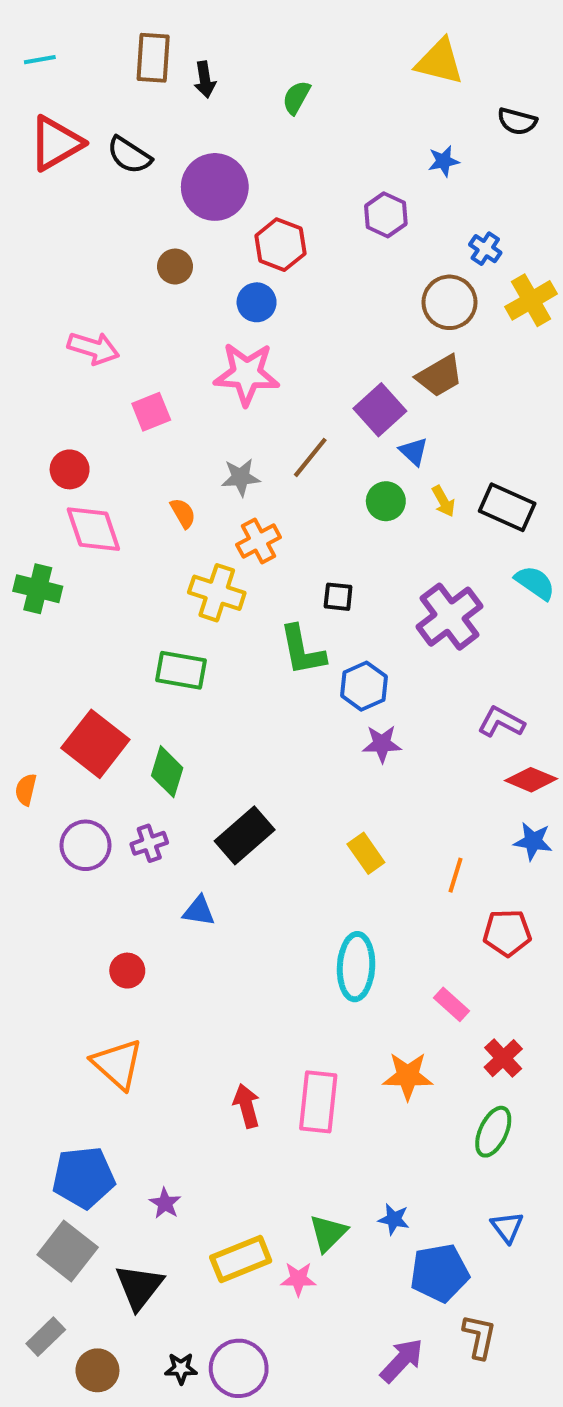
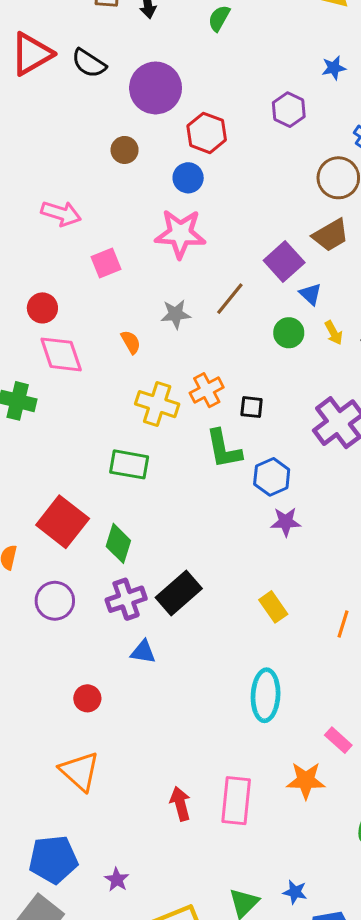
orange cross: (259, 541) -> (207, 390), moved
purple cross: (149, 843) -> (126, 599), moved, size x1.4
pink rectangle: (451, 1004) -> (338, 740), moved

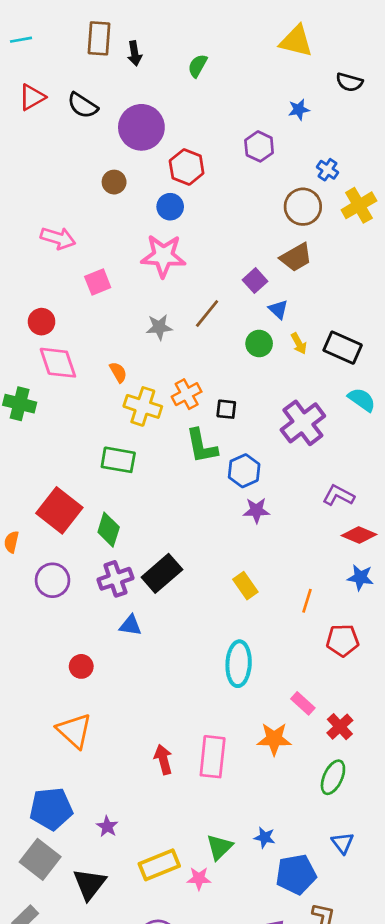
red triangle: (32, 54) -> (32, 97), size x0.7
purple square: (284, 261) -> (255, 281), size x0.7
orange semicircle: (131, 342) -> (118, 372), moved

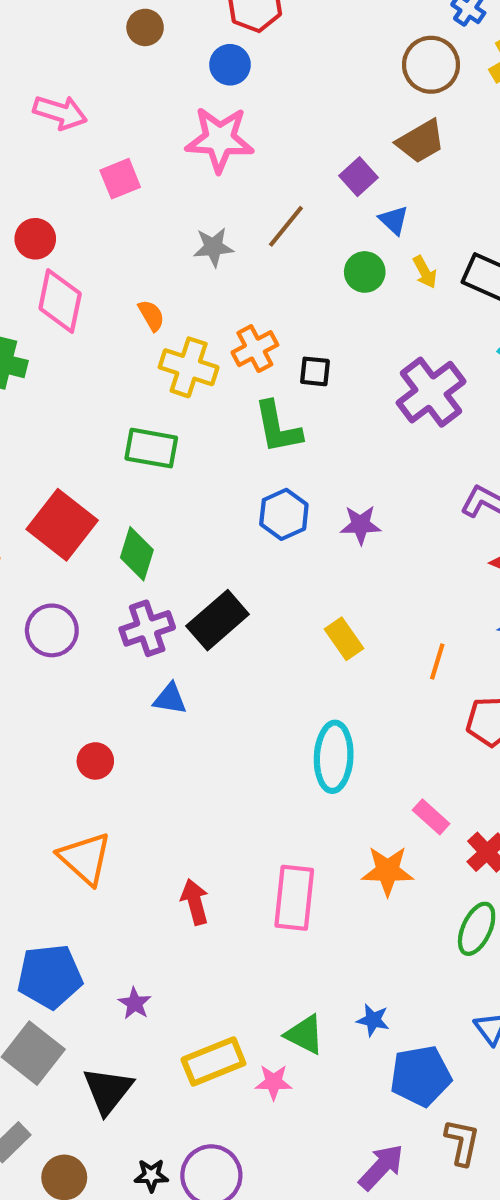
pink diamond: (58, 363) -> (60, 301), turned 30
blue hexagon: (244, 471) -> (284, 514), moved
red arrow: (163, 759) -> (195, 902), moved
green triangle: (219, 847) -> (305, 1034), turned -48

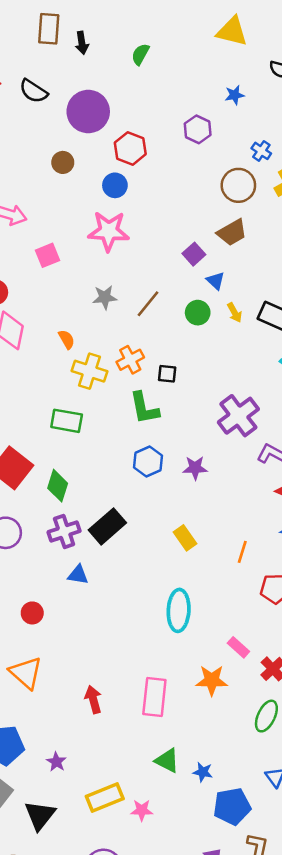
brown line: (286, 226) -> (148, 304), moved
purple cross: (431, 392) -> (238, 416), moved
green triangle: (305, 1034) -> (167, 761), moved

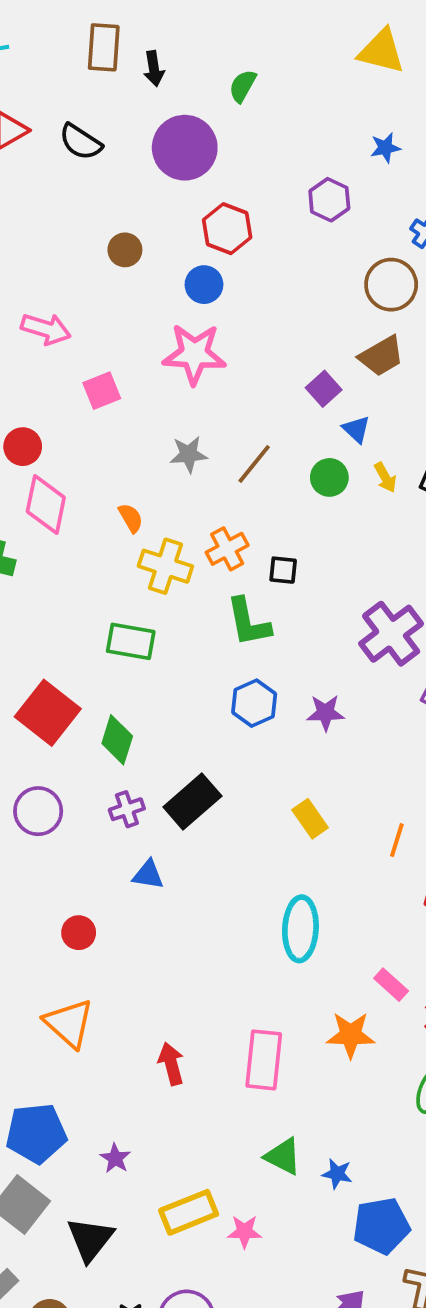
purple circle: (88, 112) -> (185, 148), moved
purple cross: (64, 532) -> (127, 809), size x0.7

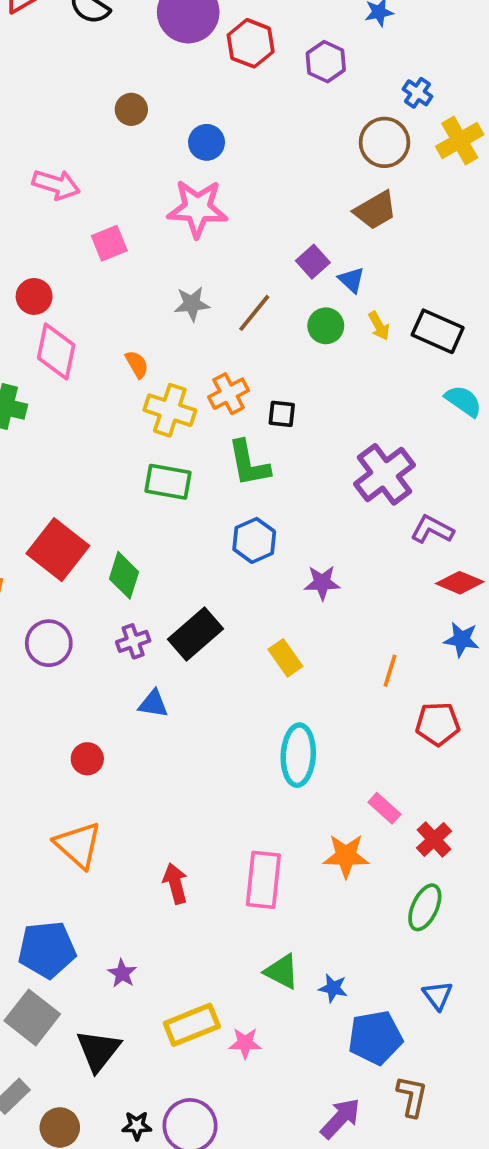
red hexagon: (227, 229) -> (251, 43), moved
purple square: (324, 389) -> (313, 262), moved
green rectangle: (131, 641) -> (168, 482), moved
purple star: (326, 713) -> (322, 583), moved
yellow rectangle: (310, 819) -> (285, 658), moved

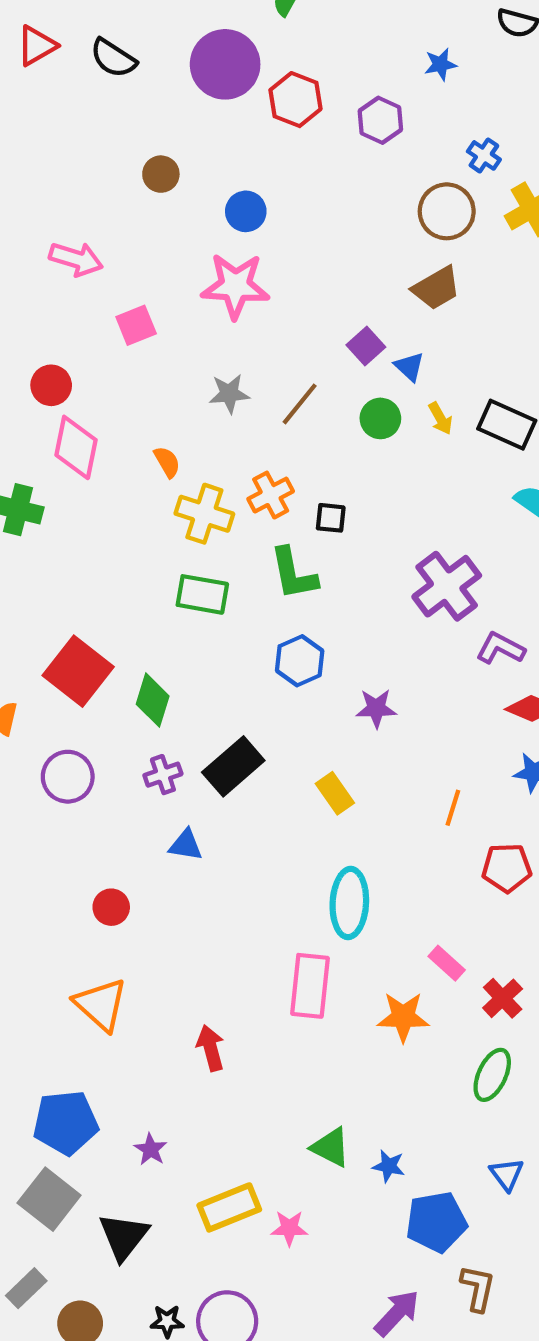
pink rectangle: (263, 880) -> (310, 986), moved

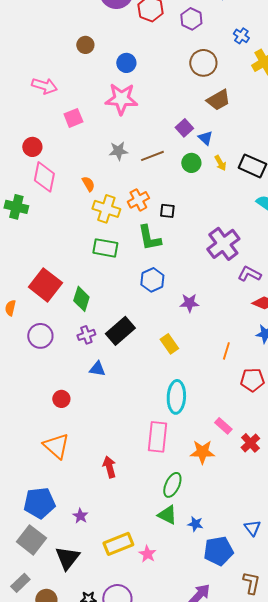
brown circle: (447, 211) -> (203, 63), moved
brown line: (300, 404) -> (152, 156), turned 30
green ellipse: (492, 1075) -> (172, 485), moved
pink star: (289, 1228) -> (147, 554), turned 30
brown L-shape: (478, 1288) -> (251, 583), moved

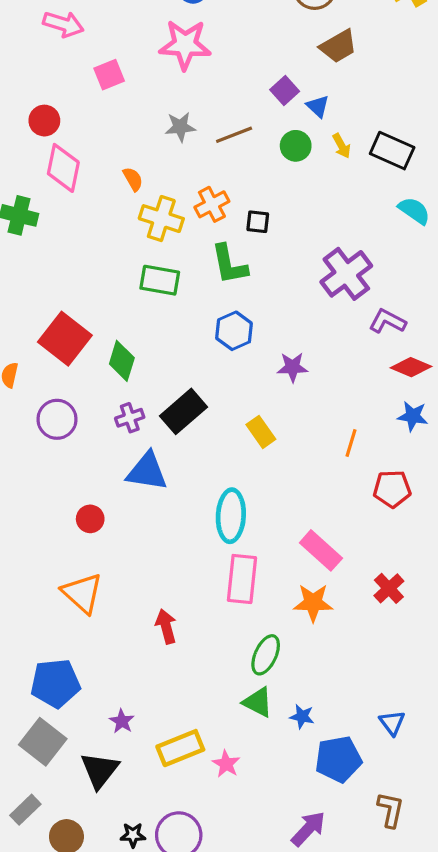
blue triangle: (97, 369) -> (147, 471), size x1.6
cyan ellipse: (176, 397) -> (231, 516), moved
pink rectangle: (223, 426) -> (321, 550), moved, size x1.5
purple star: (80, 516) -> (122, 721), moved

